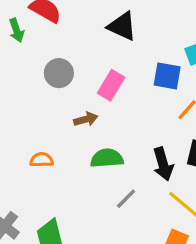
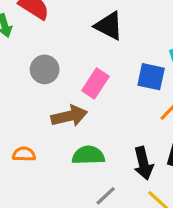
brown arrow: (86, 119) -> (69, 116), size x1.5

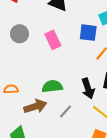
pink rectangle: (95, 83) -> (53, 40), turned -54
brown arrow: (69, 116) -> (35, 106), moved

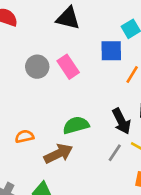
gray circle: (20, 34) -> (37, 67), moved
gray line: (66, 111) -> (115, 153), moved

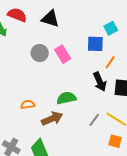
black triangle: (68, 18) -> (50, 19), moved
black arrow: (121, 121) -> (100, 82), moved

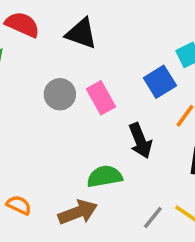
blue square: (95, 44) -> (160, 82), turned -36
black arrow: (100, 82) -> (140, 141), moved
orange semicircle: (28, 104) -> (19, 205), moved, turned 32

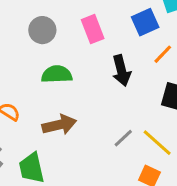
gray circle: (60, 94) -> (42, 30), moved
green semicircle: (105, 176) -> (57, 74), moved

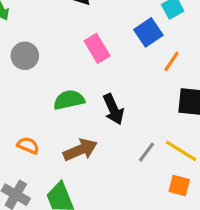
gray circle: (42, 30) -> (25, 56), moved
black arrow: (121, 71) -> (113, 109), moved

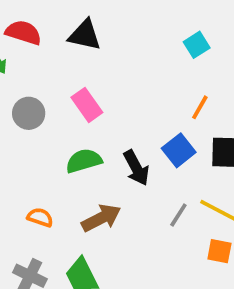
blue square: (148, 32) -> (179, 150), moved
pink rectangle: (97, 48) -> (87, 105), moved

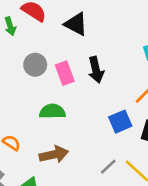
gray circle: (29, 113) -> (35, 65), moved
black arrow: (136, 168) -> (96, 70), moved

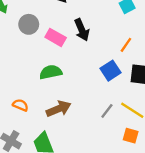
gray circle: (35, 65) -> (29, 24), moved
pink rectangle: (65, 73) -> (56, 37), turned -30

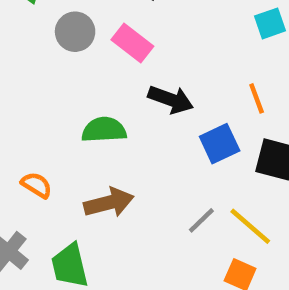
black arrow: (82, 30) -> (171, 99), moved, turned -55
pink rectangle: (56, 37) -> (132, 43), moved
orange line: (126, 45) -> (257, 98), turned -63

